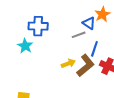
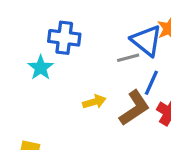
blue triangle: (89, 23) -> (146, 41), size x1.5
yellow arrow: (68, 63) -> (94, 102), moved

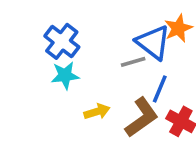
blue cross: (64, 38) -> (62, 41), turned 32
cyan star: (41, 68) -> (65, 75), moved, turned 30

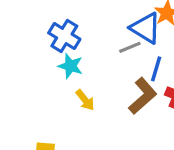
cyan star: (65, 75) -> (70, 66), turned 30
yellow arrow: (97, 112) -> (85, 100), moved, turned 75

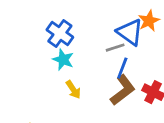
blue line: (156, 69) -> (122, 68), moved

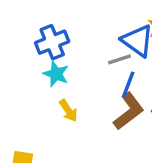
blue cross: (60, 33) -> (52, 42), turned 32

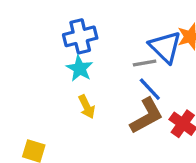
blue line: (128, 84) -> (150, 89), turned -72

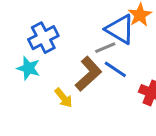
cyan star: (80, 69) -> (28, 68), moved
brown L-shape: (147, 116) -> (88, 74), moved

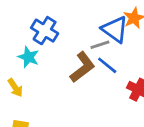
blue cross: (43, 38) -> (45, 31), turned -36
yellow arrow: (64, 98) -> (15, 88), moved

